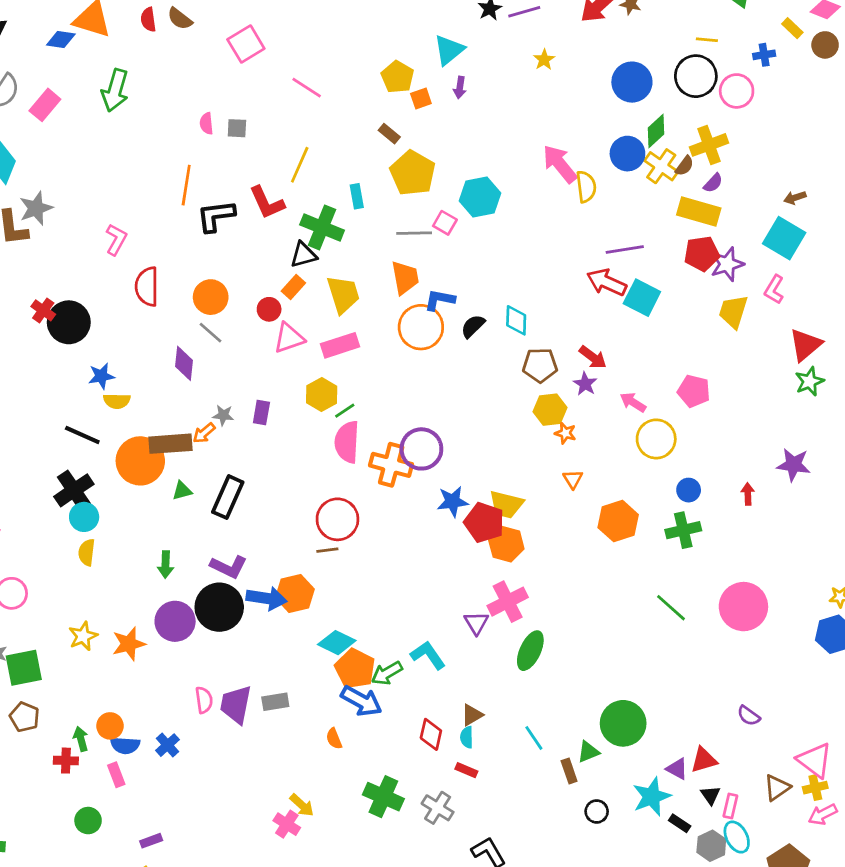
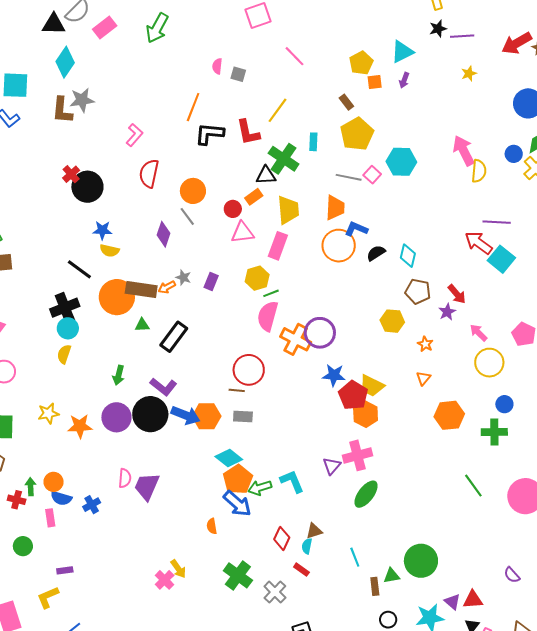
blue circle: (627, 154) -> (514, 154), size x0.7
pink rectangle: (340, 345) -> (278, 246), turned -64
yellow hexagon: (550, 410) -> (392, 321), moved
gray rectangle: (275, 702) -> (243, 417), moved

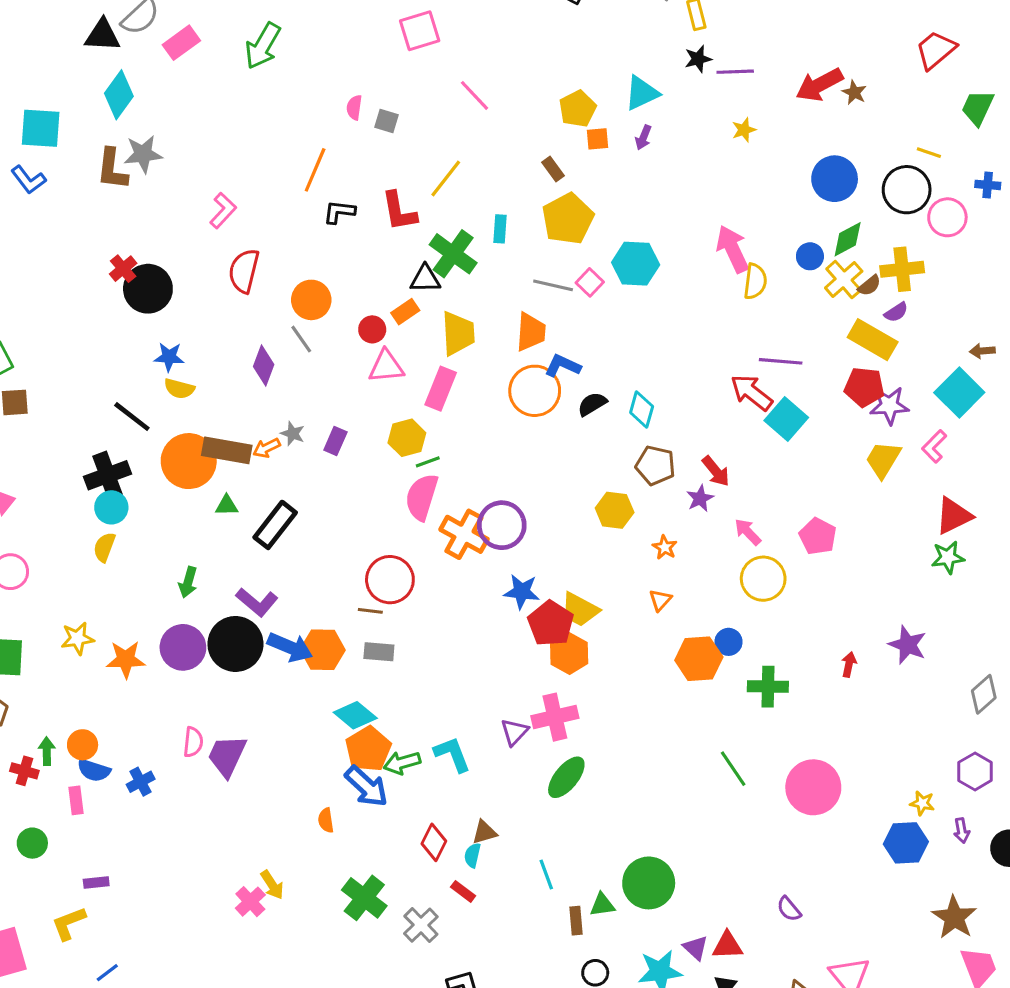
black L-shape: (209, 134) -> (339, 212), size x0.7
blue circle: (504, 404) -> (729, 642), moved

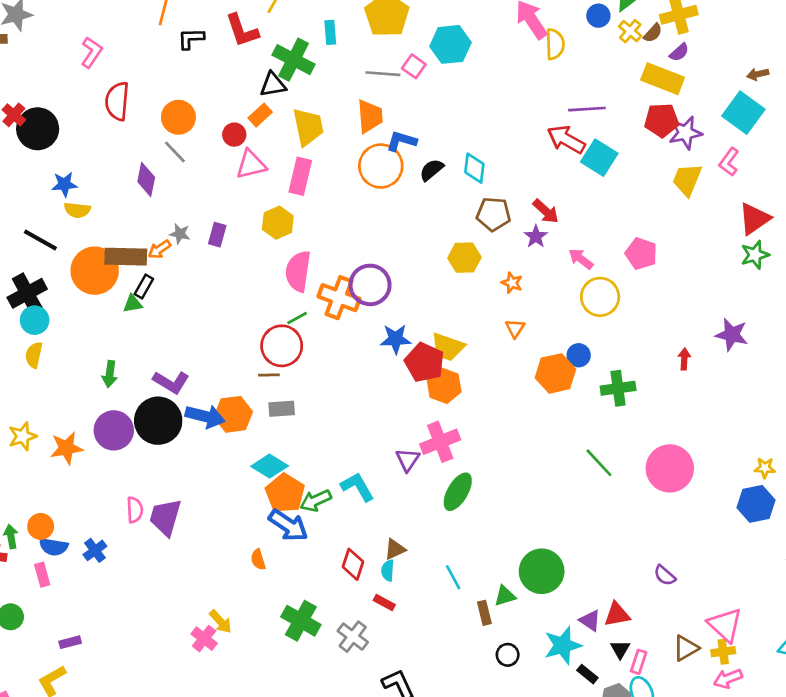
yellow cross: (844, 279) -> (630, 31), size x0.7
green line: (428, 462) -> (297, 318), moved
black rectangle: (275, 525) -> (144, 286), moved, size x0.6

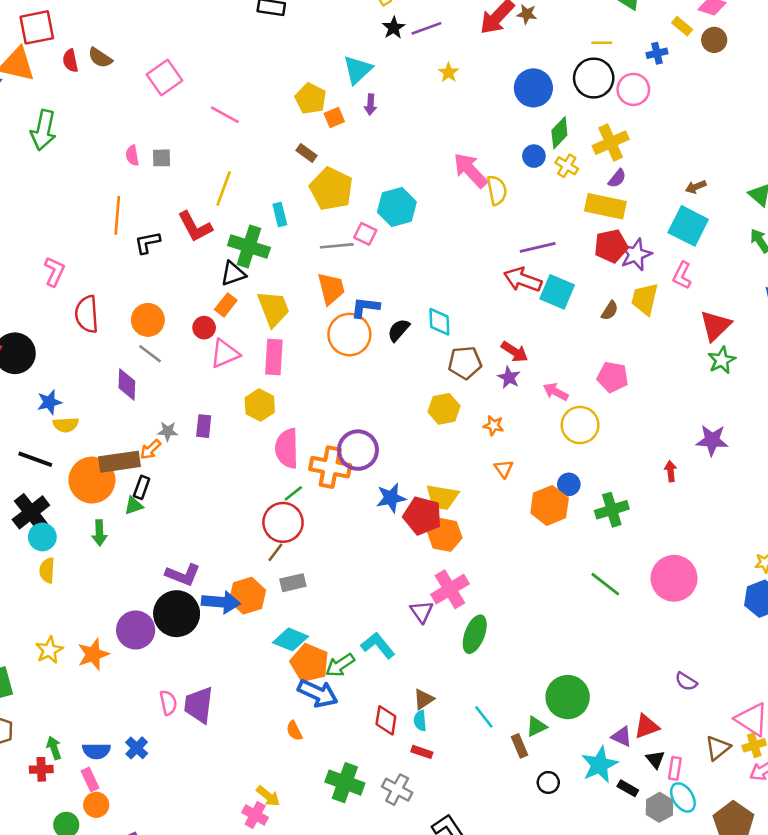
brown semicircle: (653, 33) -> (610, 311), moved
green arrow: (110, 374) -> (99, 533), moved
brown line: (269, 375) -> (275, 552), turned -42
orange circle: (41, 526) -> (96, 805), moved

